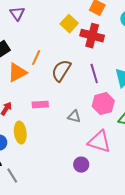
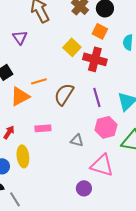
orange line: (36, 58) -> (39, 81), turned 49

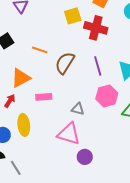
yellow square: (72, 47) -> (73, 16), turned 30
orange line: (39, 81) -> (40, 50), turned 35
orange triangle: (20, 96) -> (21, 78), moved
pink triangle: (102, 165) -> (69, 134), moved

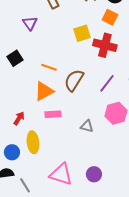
purple line: (98, 66) -> (107, 83), turned 54
orange triangle: (21, 78) -> (44, 91), moved
pink triangle: (69, 134) -> (61, 174), moved

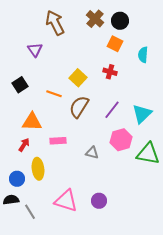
yellow square: (82, 33) -> (78, 78), moved, turned -30
red cross: (105, 45) -> (110, 72), size x0.6
orange triangle: (44, 91) -> (32, 122), moved, turned 30

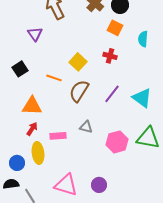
cyan triangle: (142, 114) -> (142, 98), turned -40
pink hexagon: (121, 140) -> (117, 142), moved
pink rectangle: (58, 141) -> (58, 136), moved
red arrow: (24, 145) -> (32, 129), moved
gray triangle: (92, 153) -> (86, 127), moved

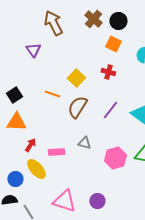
black square: (20, 69) -> (14, 95), moved
orange triangle: (32, 106) -> (16, 122), moved
yellow ellipse: (38, 153) -> (36, 169), turned -35

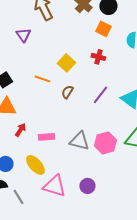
brown semicircle: (77, 107) -> (67, 92), size x0.6
gray triangle: (84, 143) -> (79, 141), moved, size x1.5
yellow ellipse: (36, 169) -> (35, 165), moved

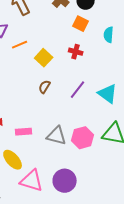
orange line: (42, 79) -> (20, 45), moved, turned -42
purple circle: (87, 186) -> (65, 181), size x1.5

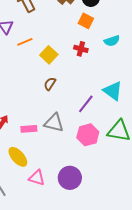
cyan semicircle: (109, 35) -> (112, 41), moved, turned -112
purple line: (78, 90) -> (86, 104), moved
gray triangle: (57, 136) -> (54, 123), moved
pink triangle: (32, 181) -> (37, 178), size x0.7

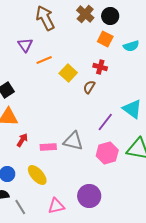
cyan semicircle: (112, 41) -> (131, 46), moved
brown semicircle: (50, 84) -> (89, 87), moved
pink triangle: (37, 178) -> (56, 206), moved, turned -30

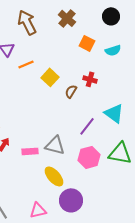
black circle: (110, 16) -> (111, 16), moved
red cross: (100, 67) -> (90, 79), moved
yellow ellipse: (37, 175) -> (54, 176), moved

